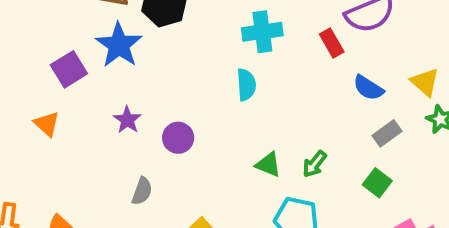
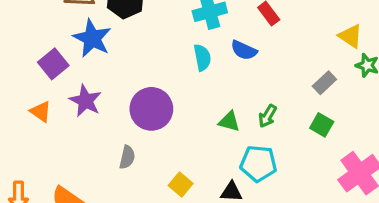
blue semicircle: (368, 88) -> (244, 50), moved
purple star: (127, 120) -> (85, 101), moved, size x1.4
purple circle: (178, 138) -> (151, 109), size x1.6

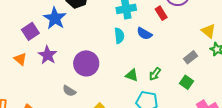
gray semicircle: (127, 157) -> (69, 91), turned 104

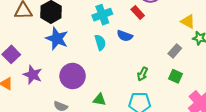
blue star: (55, 18) -> (57, 39), moved
green triangle: (132, 75) -> (99, 100), moved

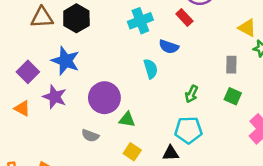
blue star: (57, 39) -> (65, 61), moved
cyan semicircle: (100, 42) -> (151, 69), moved
gray rectangle: (175, 51) -> (231, 65), turned -40
green triangle: (99, 100) -> (127, 120), moved

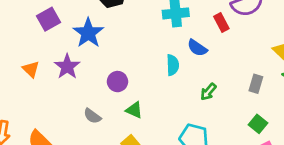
purple square: (28, 72) -> (49, 19), moved
green arrow: (192, 94) -> (208, 92), moved
green square: (233, 96) -> (258, 124), moved
purple circle: (104, 98) -> (117, 82), size x0.6

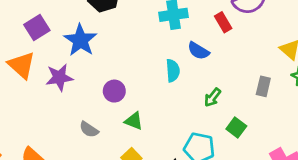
purple star: (67, 67) -> (59, 77), turned 30
orange triangle: (31, 69) -> (22, 65), moved, size x1.5
green square: (258, 124) -> (236, 128), moved

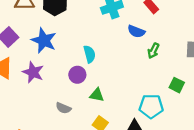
cyan semicircle: (173, 71) -> (89, 54), moved
purple star: (59, 77) -> (33, 72), turned -30
green arrow: (213, 97) -> (153, 51), moved

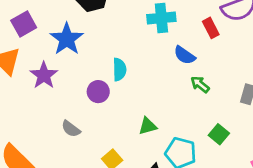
green arrow: (153, 51) -> (200, 84), turned 88
green triangle: (97, 95) -> (148, 126), moved, turned -40

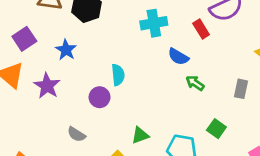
blue star: (67, 39) -> (66, 50), size x0.7
green triangle: (148, 126) -> (140, 135), moved

